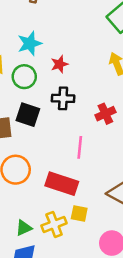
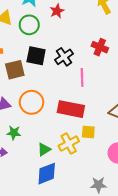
black cross: (63, 98) -> (64, 57), moved, turned -30
red cross: (105, 114) -> (100, 47), turned -35

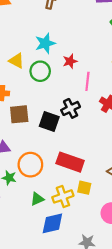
black square: (36, 56) -> (49, 122), moved
pink line: (82, 78) -> (87, 81), moved
orange circle: (32, 102) -> (30, 165), moved
blue diamond: (47, 174) -> (52, 223), moved

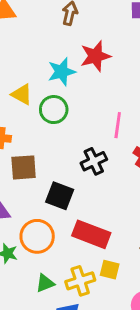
red star: (70, 61) -> (95, 56), moved, size x1.5
black square: (49, 122) -> (60, 196), moved

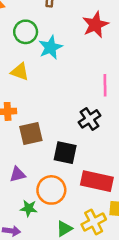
red star: (95, 56) -> (95, 25), moved
green circle: (54, 110) -> (26, 32), moved

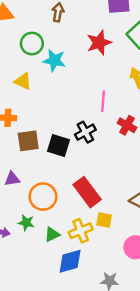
cyan star: (51, 47) -> (54, 60), turned 30
black square: (65, 153) -> (58, 145), moved
red rectangle: (97, 181) -> (87, 192), turned 36
green star: (29, 208) -> (26, 223), moved

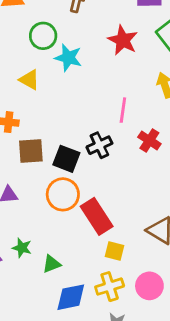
red star: (99, 43) -> (123, 40), turned -30
orange circle: (43, 197) -> (63, 194), moved
yellow cross: (81, 231) -> (110, 287), moved

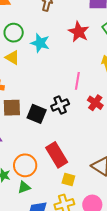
green circle: (43, 36) -> (14, 33), moved
orange circle: (63, 194) -> (25, 165), moved

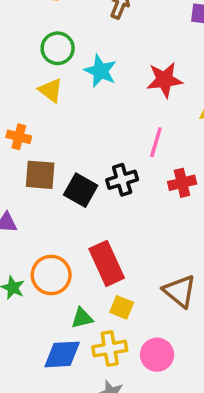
red star: (79, 32) -> (165, 80), moved, turned 30
red cross: (95, 103) -> (182, 183), turned 35
green triangle: (24, 187) -> (82, 318), moved

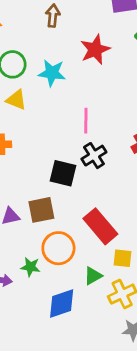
red star: (165, 80) -> (95, 50), moved
pink line: (156, 142) -> (86, 121), moved
brown square: (40, 175) -> (41, 210), moved
blue diamond: (62, 354) -> (62, 304), moved

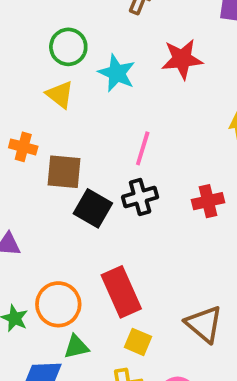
brown square: (41, 210) -> (64, 172), moved
green triangle: (93, 276) -> (76, 347), moved

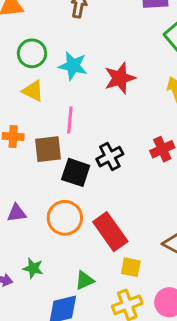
red star: (182, 59) -> (120, 78), moved
pink line: (143, 148) -> (70, 120), moved
orange circle: (58, 304) -> (65, 218), moved

